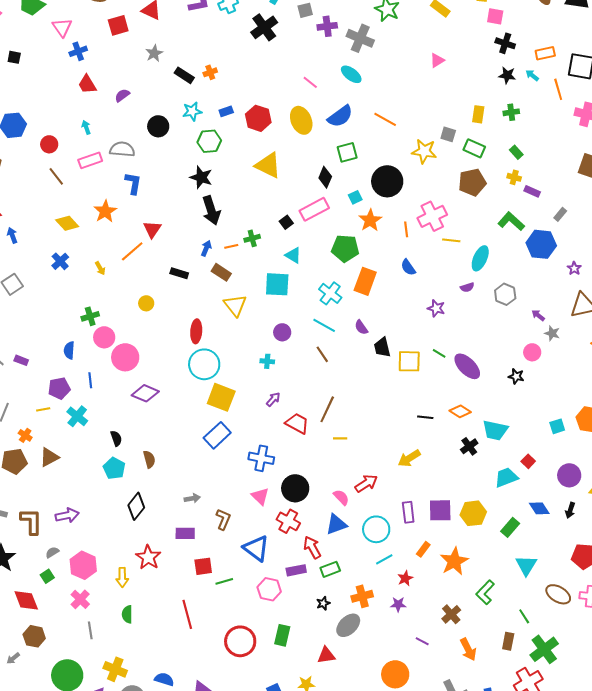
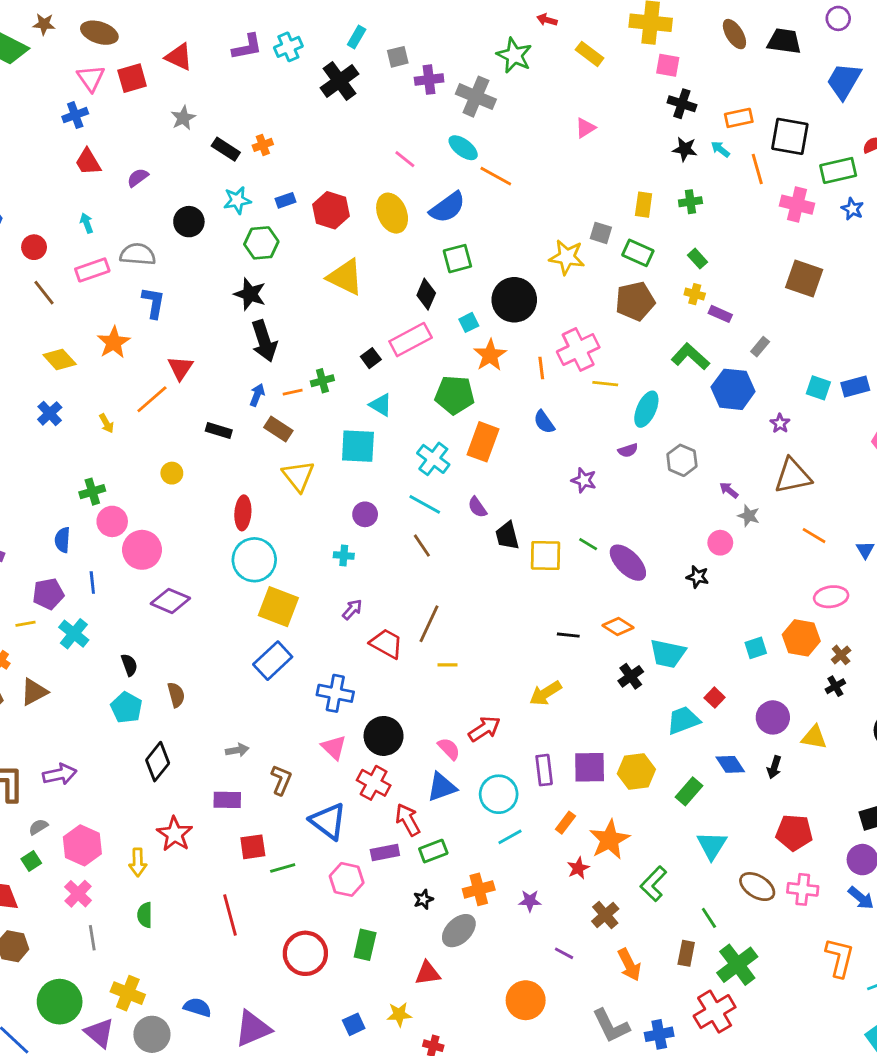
pink triangle: (62, 27) -> (91, 78), moved
orange line: (385, 119) -> (496, 176), moved
red star: (405, 578) -> (578, 868), moved

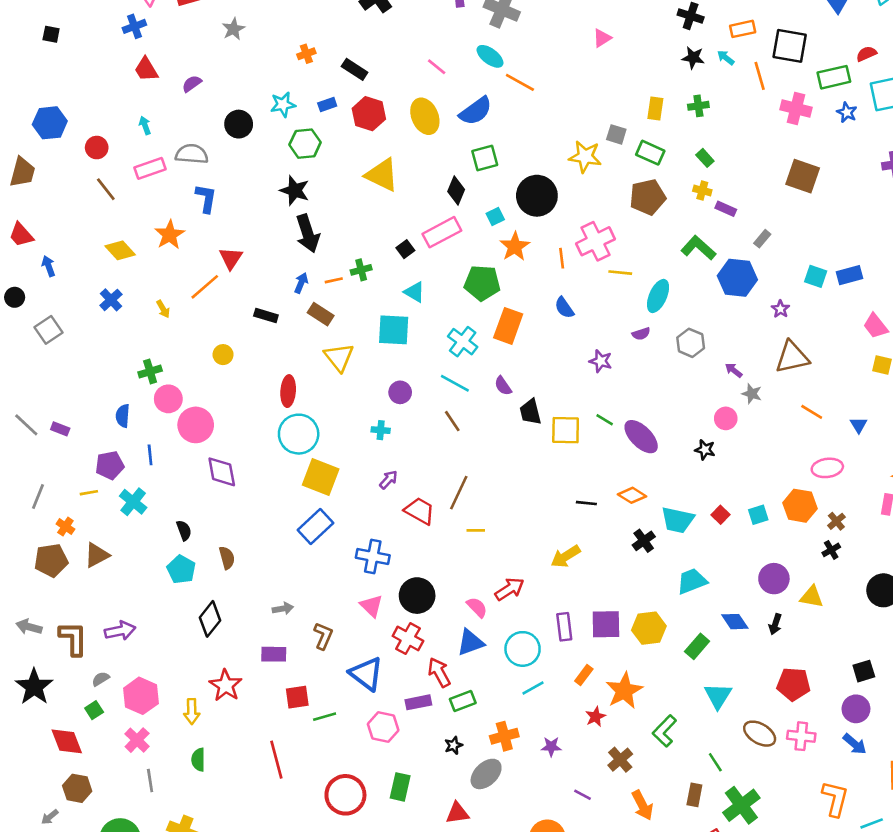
black rectangle: (226, 149) -> (355, 69), moved
purple diamond: (170, 601) -> (222, 472), turned 56
red square: (715, 698) -> (721, 515), moved

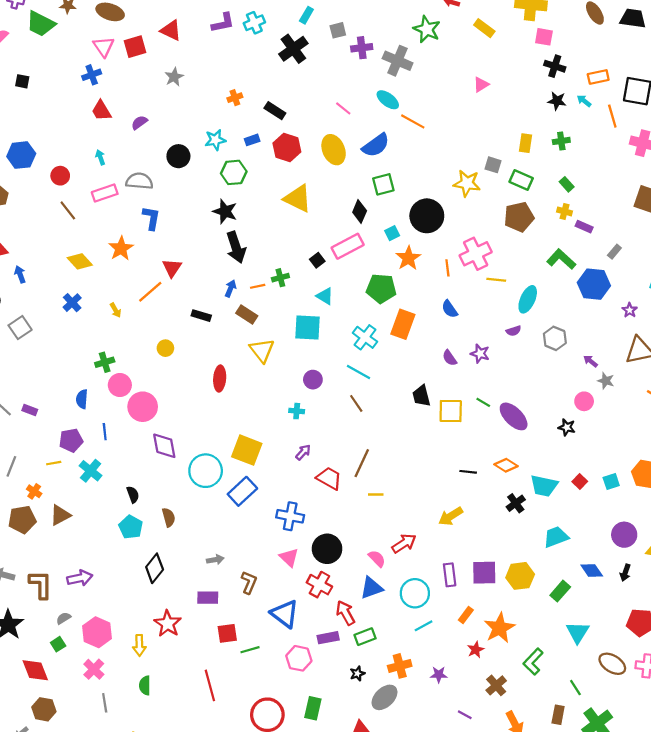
purple semicircle: (503, 386) -> (450, 358), moved
cyan circle: (299, 434) -> (206, 471), moved

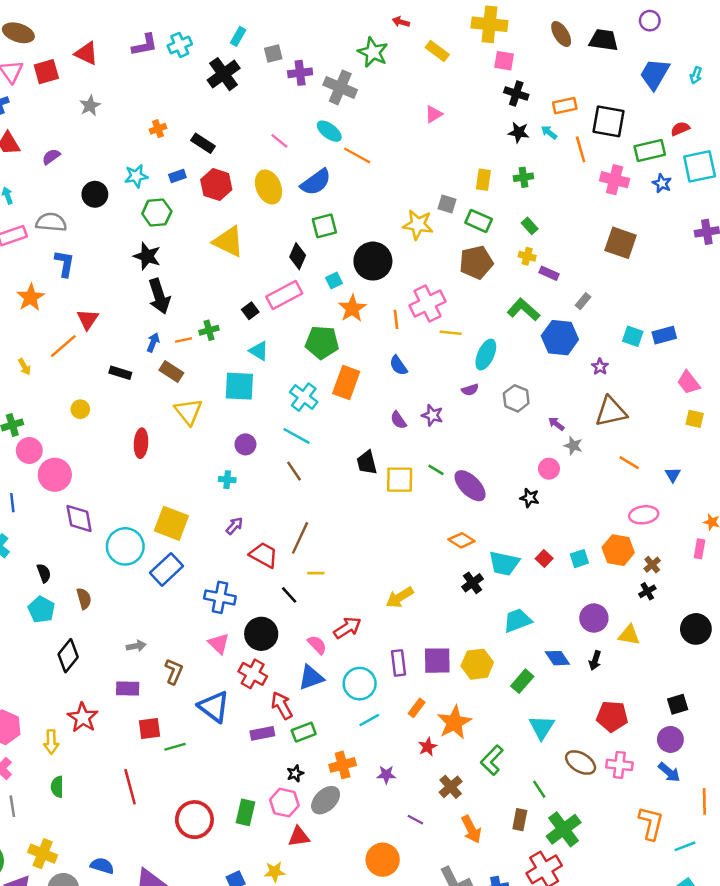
black line: (468, 472) -> (289, 595), moved, turned 42
pink hexagon: (299, 658) -> (284, 803), moved

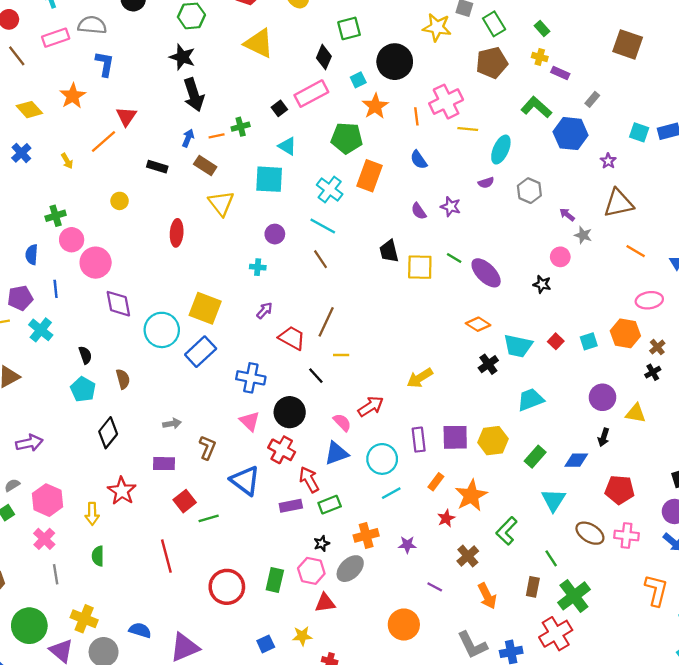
green rectangle: (479, 221) -> (494, 24), turned 35
blue diamond: (557, 658) -> (576, 460), moved, turned -55
red square: (150, 729) -> (185, 501), turned -30

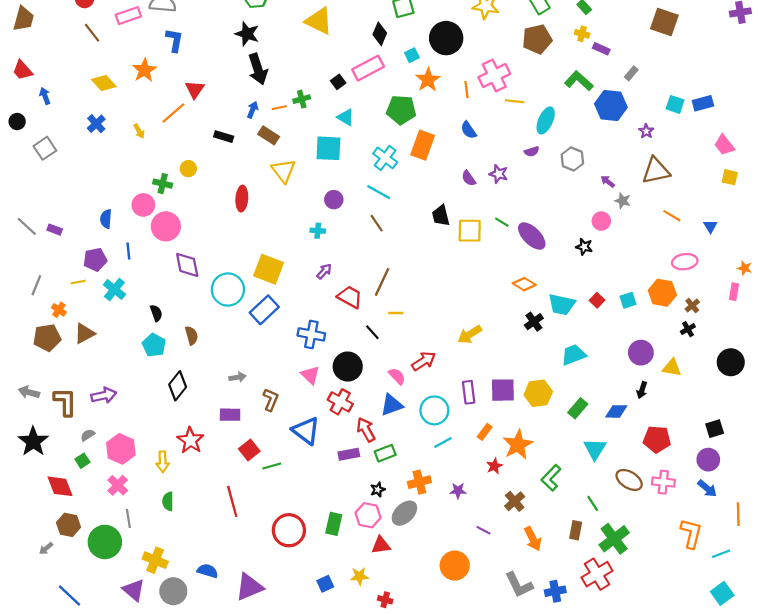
green cross: (56, 216) -> (163, 184), moved, turned 30
green circle: (29, 626) -> (105, 542), moved

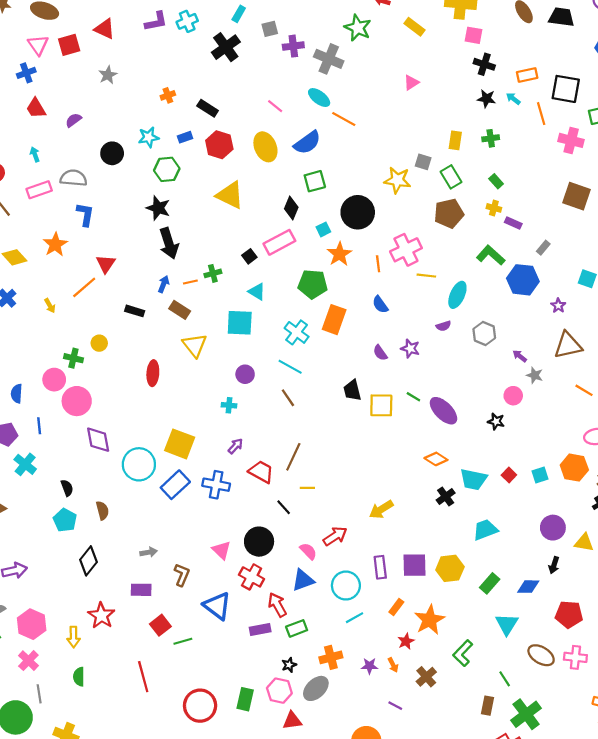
blue cross: (311, 334) -> (216, 485), moved
orange arrow: (533, 539) -> (393, 665), moved, size x0.6

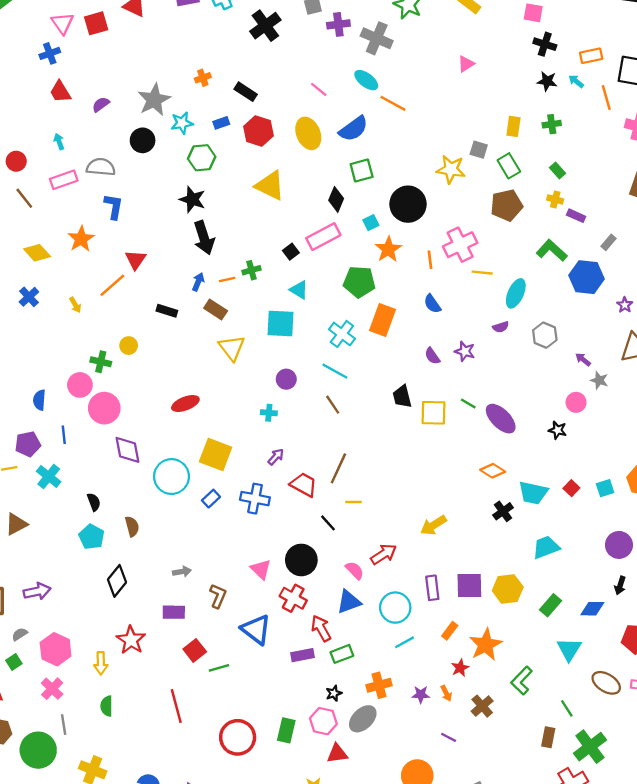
gray star: (108, 75) -> (154, 100), moved, size x1.6
red ellipse: (153, 373) -> (185, 403), moved, turned 65
blue rectangle: (175, 485) -> (211, 499), size x0.6

